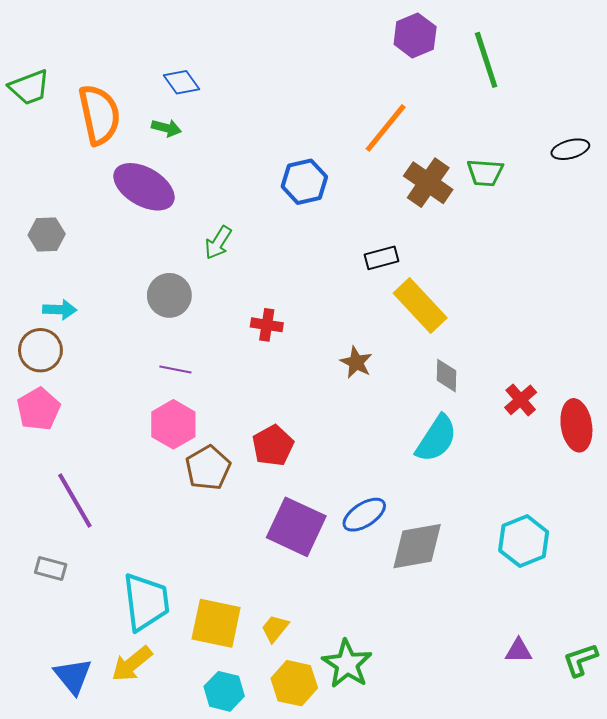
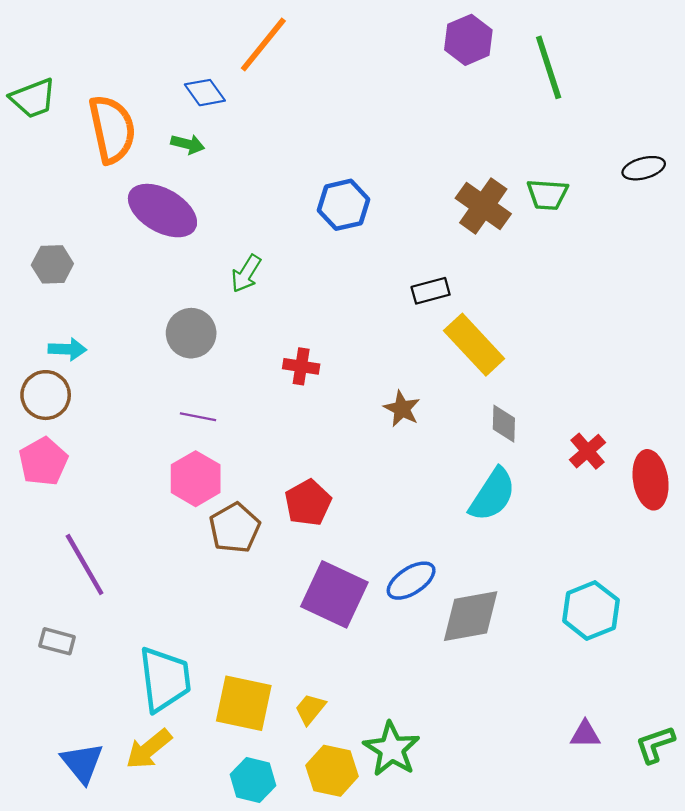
orange line: (386, 128) -> (263, 44), moved

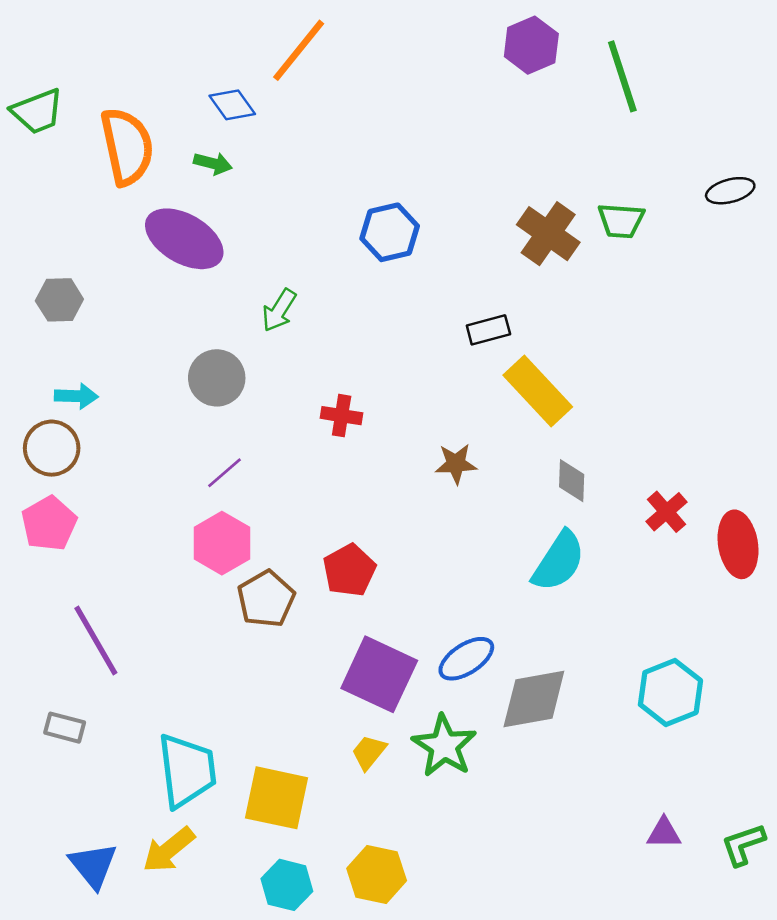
brown star: (402, 409) -> (456, 464), turned -30
purple line: (198, 417) -> (225, 473), turned -52
yellow trapezoid: (310, 709) -> (369, 752), moved
green star: (392, 749) -> (444, 746), moved

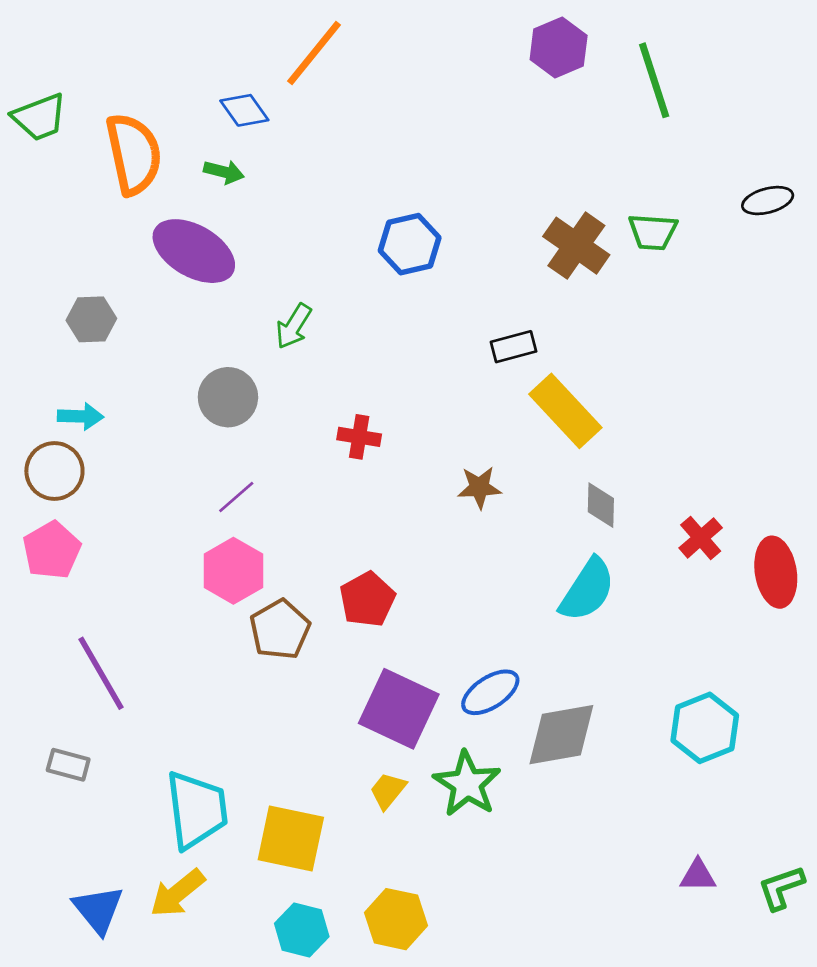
gray hexagon: (59, 300) -> (91, 319), moved

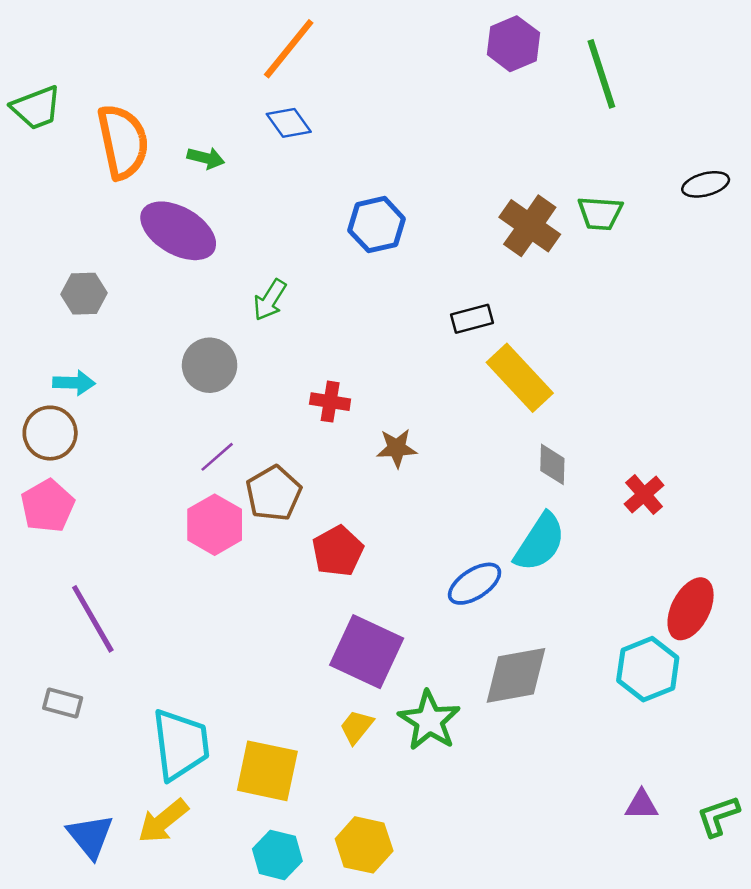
blue diamond: (244, 110) -> (289, 123), moved
brown star: (479, 487) -> (397, 448), moved
red ellipse: (776, 572) -> (691, 609), moved, turned 36
brown pentagon: (280, 629) -> (274, 493), moved
blue ellipse: (490, 692) -> (475, 584), moved

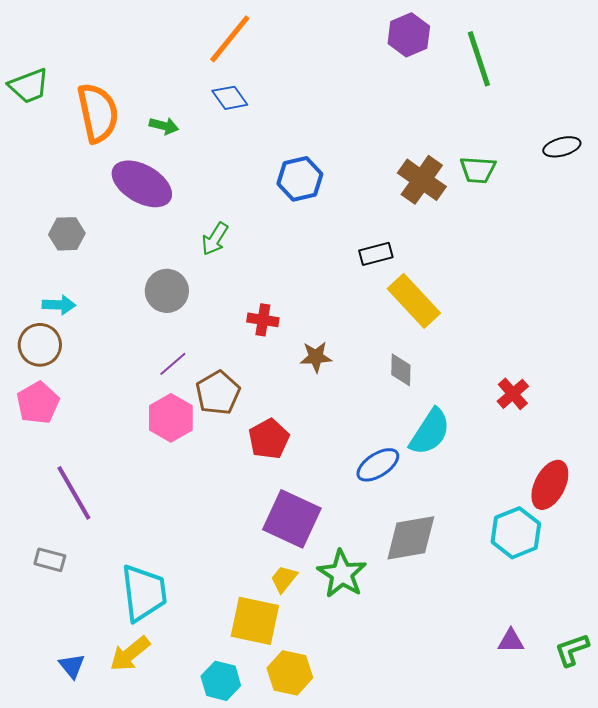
gray diamond: (552, 464) -> (401, 370), moved
yellow square: (267, 771) -> (255, 621), moved
blue triangle: (90, 836) -> (72, 666), size x0.7

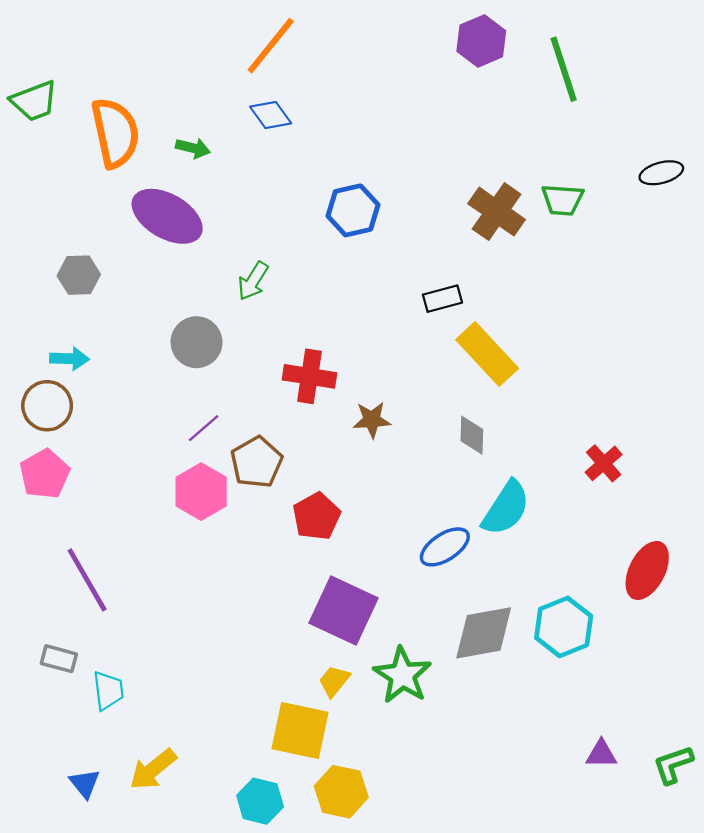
red cross: (263, 320) -> (309, 376), size x1.4
cyan hexagon: (516, 533) -> (564, 627), moved
cyan trapezoid: (144, 593) -> (108, 690), moved, size x0.6

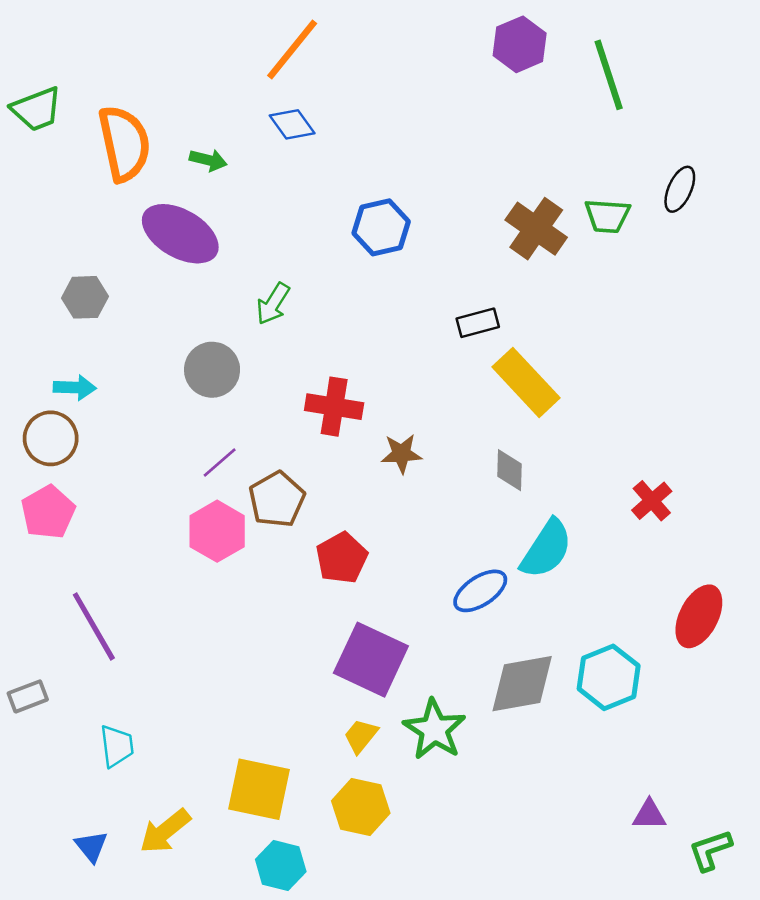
black ellipse: (661, 173) -> (680, 189), moved, turned -51
gray rectangle: (59, 659) -> (28, 696), moved, turned -36
yellow square: (300, 731) -> (259, 789), moved
green L-shape: (673, 765) -> (710, 850), moved
yellow hexagon: (341, 792) -> (361, 807), moved

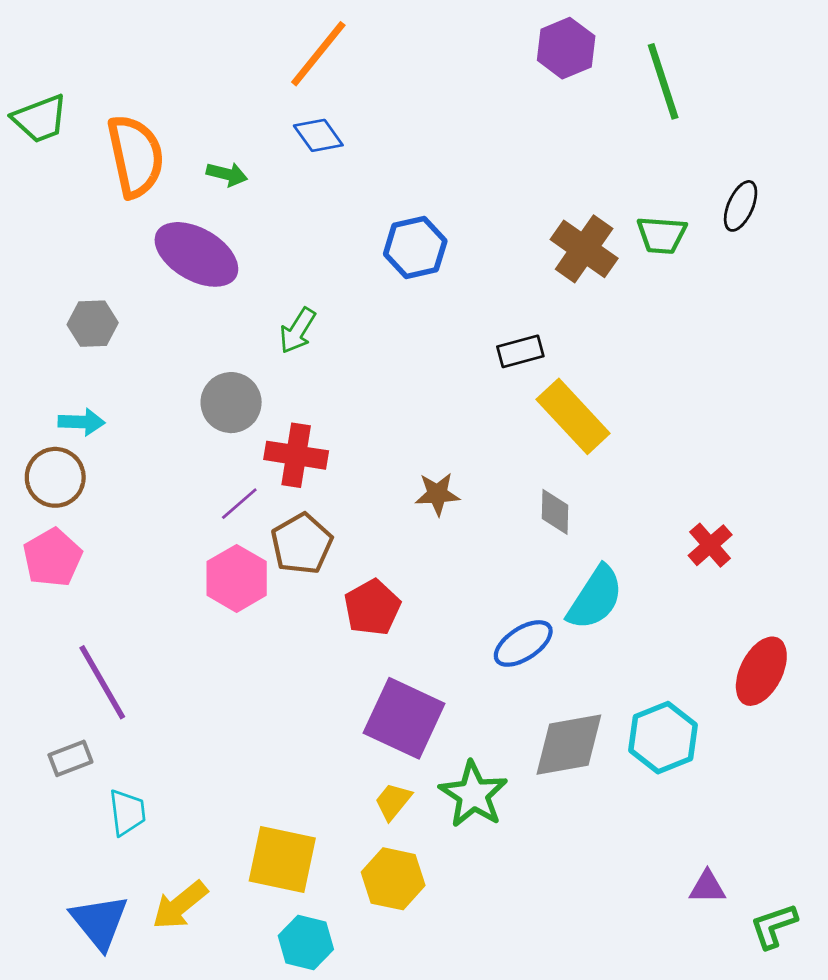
red cross: (334, 407) -> (296, 455), moved
gray rectangle: (28, 696) -> (70, 758), moved
blue triangle: (91, 846) -> (100, 922), size x1.6

